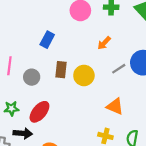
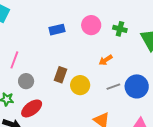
blue rectangle: (47, 40) -> (57, 30), moved, turned 35
gray circle: (32, 77) -> (26, 81), moved

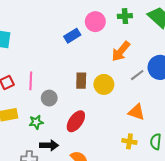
blue rectangle: (57, 30) -> (72, 36), moved
orange arrow: (106, 60) -> (121, 51), size x1.5
red ellipse: (32, 108) -> (76, 121), moved

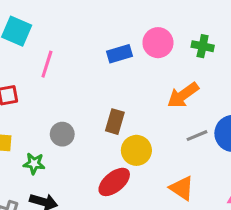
pink line: (31, 81) -> (47, 64), moved
yellow circle: (104, 84) -> (136, 150), moved
red ellipse: (76, 121) -> (114, 182), moved

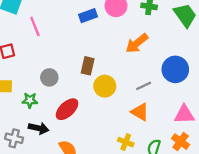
pink line: (47, 64) -> (35, 26), turned -36
gray line: (197, 136) -> (144, 86), moved
red ellipse: (114, 182) -> (67, 109), moved

